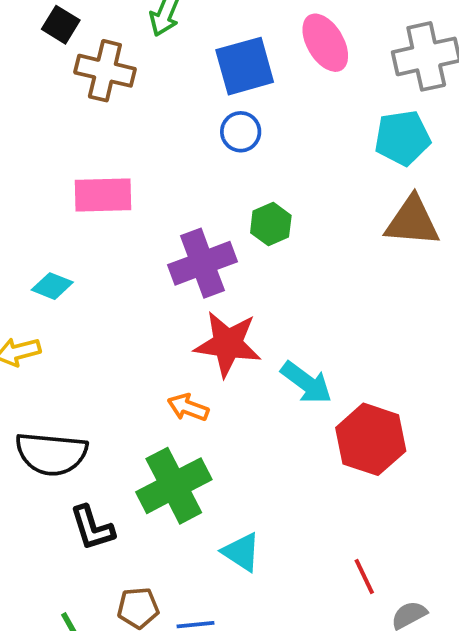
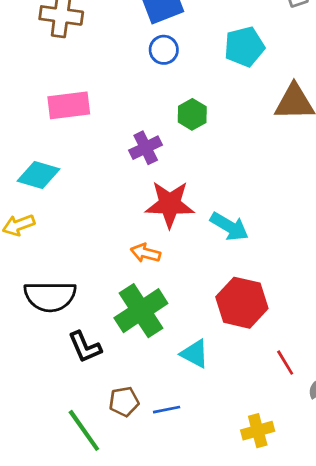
cyan pentagon: (402, 138) -> (244, 47), moved
purple cross: (202, 263) -> (146, 148), size x0.7
cyan diamond: (52, 286) -> (39, 175), size x1.4
red hexagon: (371, 439) -> (242, 303), moved

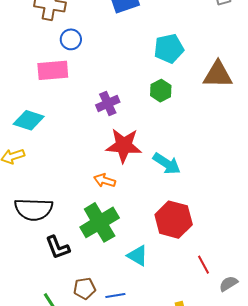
cyan pentagon: (244, 47) -> (169, 49), moved
blue circle: (164, 50) -> (71, 39), moved
green hexagon: (192, 114) -> (161, 91), moved

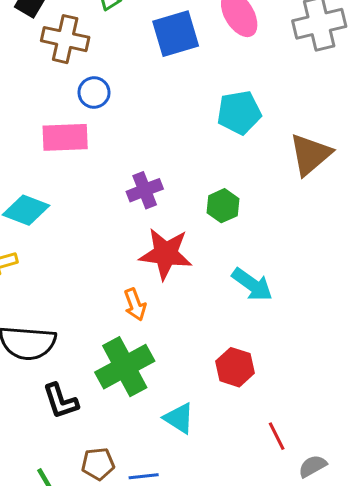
brown triangle: (218, 75) -> (310, 154), turned -44
green hexagon: (161, 91) -> (223, 206), moved
cyan arrow: (167, 164) -> (252, 285), moved
orange arrow: (105, 180) -> (135, 305), turned -130
red hexagon: (174, 220) -> (235, 367), size x0.7

